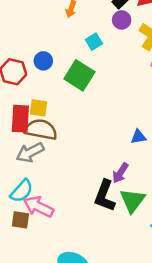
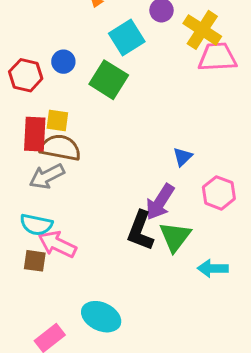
cyan square: (94, 42) -> (127, 37), size x1.6
blue triangle: (138, 137) -> (183, 157), turned -35
purple arrow: (120, 173) -> (160, 202), size x1.4
cyan semicircle: (22, 191) -> (36, 225), turned 60

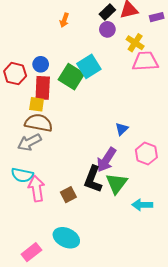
yellow cross: (202, 30) -> (135, 43), size x0.7
cyan square: (127, 37) -> (89, 66), moved
red rectangle: (35, 134) -> (43, 88), moved
pink arrow: (57, 244) -> (37, 188), turned 55
brown square: (35, 261) -> (68, 195), moved, turned -35

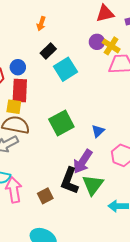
black rectangle: (107, 12) -> (48, 51), moved
purple circle: (107, 29) -> (97, 42), moved
green square: (71, 77) -> (61, 123), moved, turned 30

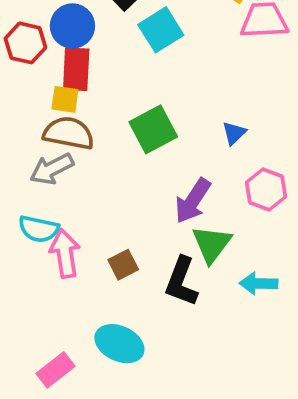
blue circle: (18, 67) -> (72, 26), size x1.5
blue triangle: (98, 131) -> (234, 133), moved
black L-shape: (70, 181) -> (181, 282), moved

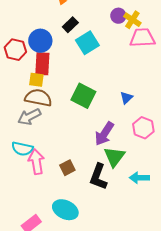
green square: (153, 129) -> (83, 96), turned -35

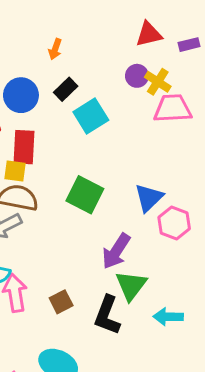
blue circle: (40, 41) -> (21, 95), moved
blue triangle: (126, 98) -> (149, 198), size x1.5
pink hexagon: (143, 128) -> (174, 223), moved

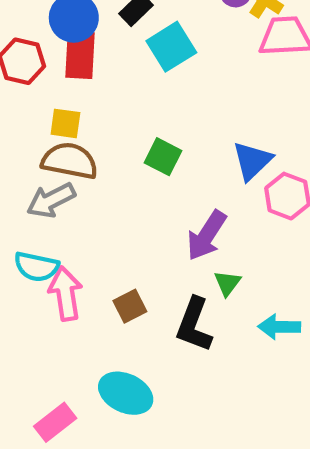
red rectangle: (24, 147) -> (80, 55), moved
green square: (85, 195) -> (163, 157), size x0.7
green triangle: (131, 285) -> (227, 283), size x0.6

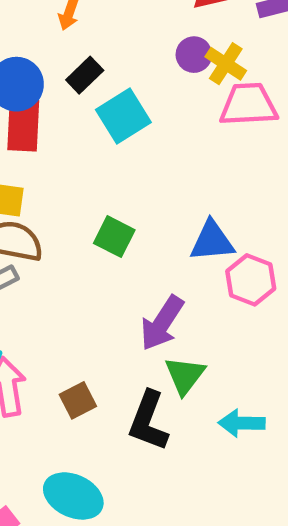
blue triangle: (252, 161) -> (212, 241), turned 39
green triangle: (227, 283) -> (185, 375), size x1.4

